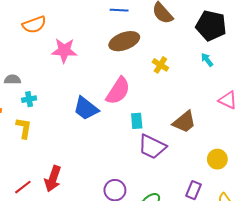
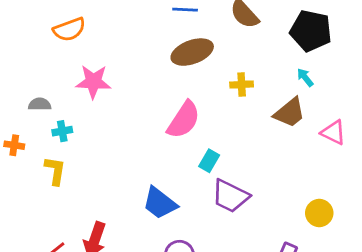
pink star: (64, 50) -> (93, 82), moved
yellow cross: (160, 65) -> (242, 84), turned -35
blue trapezoid: (86, 108) -> (160, 203), moved
cyan rectangle: (137, 121) -> (209, 161), turned 35
brown trapezoid: (184, 122) -> (290, 113), moved

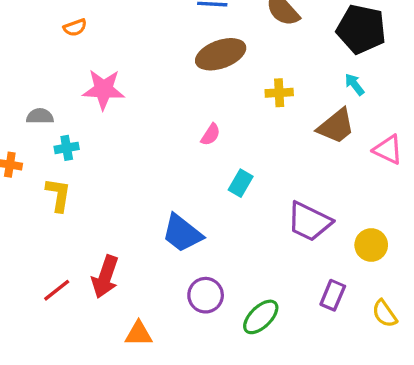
orange semicircle: (69, 29) -> (75, 27), size x0.6
pink semicircle: (184, 120) -> (211, 135), size x0.5
purple trapezoid: (230, 196) -> (309, 222), moved

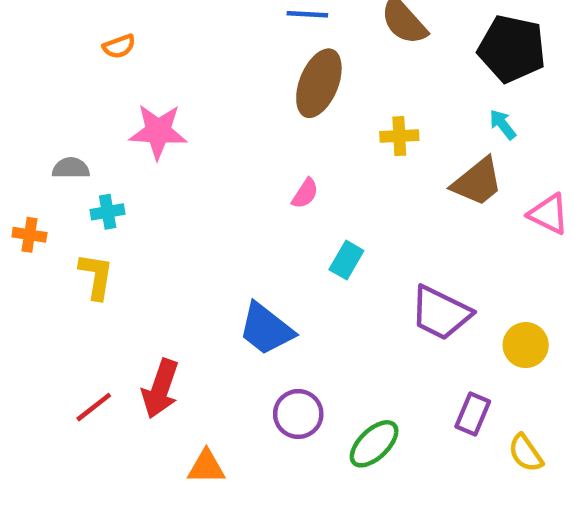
brown ellipse: (221, 54) -> (319, 83), turned -48
yellow semicircle: (385, 314) -> (526, 453), moved

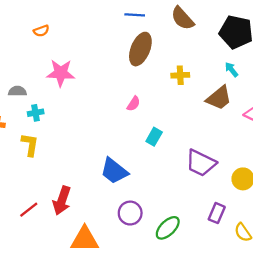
orange triangle: (206, 467) -> (85, 239), size x1.5

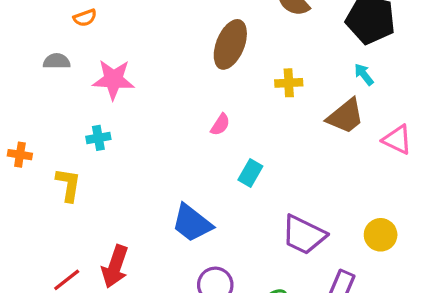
gray semicircle: (17, 91) -> (57, 61), moved
cyan cross: (36, 113) -> (98, 138), moved
purple trapezoid: (201, 163) -> (304, 235), moved

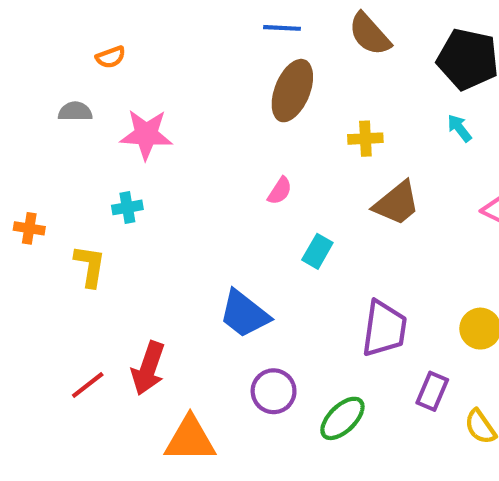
brown trapezoid: (346, 116) -> (397, 203), moved
purple trapezoid: (304, 235) -> (384, 329), turned -108

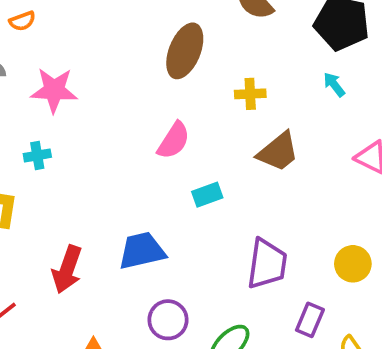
pink semicircle: (280, 191) -> (174, 141), size x1.5
cyan rectangle: (317, 251) -> (207, 195), turned 40
blue trapezoid: (244, 314) -> (142, 251), turned 129
red arrow: (148, 368) -> (67, 269), moved

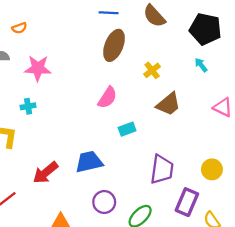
yellow cross: (250, 94) -> (152, 70), turned -35
red arrow: (67, 269) -> (45, 173), turned 32
purple rectangle: (310, 320) -> (187, 202), size x1.4

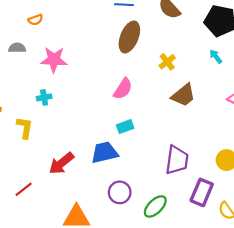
cyan rectangle: (127, 129) -> (125, 127), moved

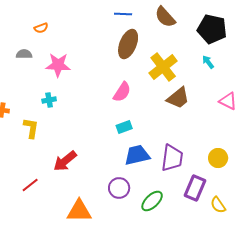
yellow cross: (167, 62) -> (163, 67), size x1.8
blue trapezoid: (105, 152) -> (137, 155), moved

